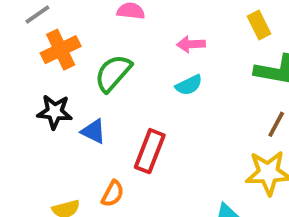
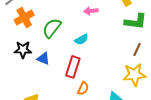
cyan semicircle: (189, 85) -> (81, 39), moved
orange semicircle: (113, 194) -> (83, 88), moved

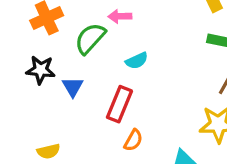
pink arrow: (91, 11) -> (120, 16), moved
blue triangle: (43, 59) -> (73, 87), turned 32

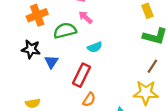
pink arrow: (120, 16) -> (86, 17), turned 40
green semicircle: (90, 38) -> (65, 31), turned 30

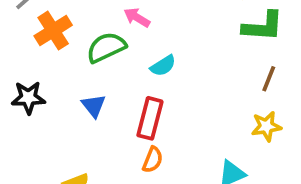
black star: (31, 49) -> (28, 98), moved
yellow star: (146, 93) -> (266, 126), size x0.7
orange semicircle: (89, 99) -> (153, 160), moved

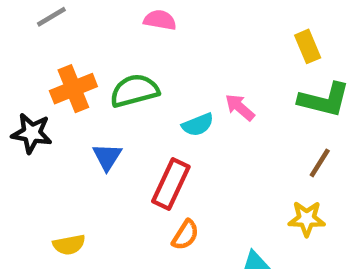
pink arrow: (137, 18) -> (240, 107), moved
orange cross: (53, 31) -> (73, 89), moved
orange semicircle: (153, 160) -> (185, 235), moved

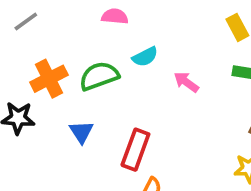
cyan semicircle: (198, 125) -> (145, 57), moved

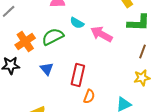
cyan semicircle: (145, 57) -> (77, 23), turned 64
pink arrow: (186, 82) -> (101, 34), size x1.5

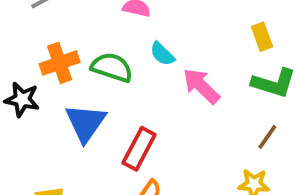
green semicircle: (53, 37) -> (112, 67), turned 30
blue triangle: (47, 69) -> (86, 123), size x1.6

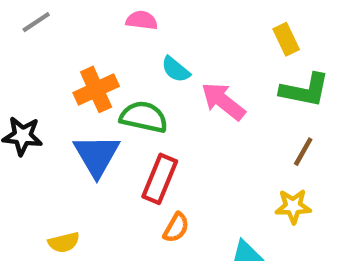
orange cross: (60, 63) -> (96, 89), moved
green semicircle: (112, 67) -> (144, 117), moved

